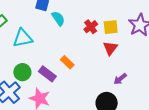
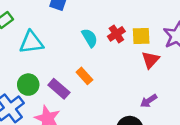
cyan semicircle: (58, 18) -> (90, 38), moved
red triangle: (110, 48) -> (150, 60), moved

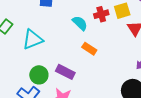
red cross: (116, 34) -> (101, 14), turned 32
orange rectangle: (84, 76) -> (89, 49), moved

